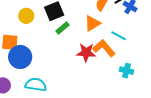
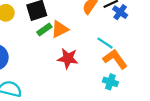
orange triangle: (92, 23) -> (60, 29), moved
orange L-shape: (104, 48) -> (115, 59), moved

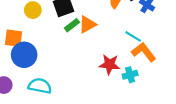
red star: (68, 58) -> (109, 64), moved
cyan cross: (110, 82) -> (130, 75), moved, turned -32

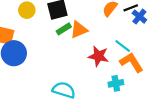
red star: (109, 64) -> (99, 56), moved
cyan semicircle: (40, 86) -> (64, 90), moved

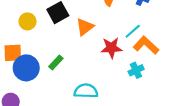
green rectangle: (64, 29) -> (56, 63), moved
cyan line: (123, 46) -> (133, 31), turned -63

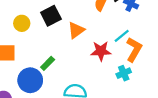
orange L-shape: (146, 45) -> (134, 50), turned 75
blue circle: (26, 68) -> (30, 80), moved

